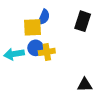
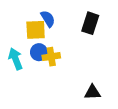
blue semicircle: (44, 17) -> (48, 19), turned -56
cyan arrow: (14, 54) -> (16, 59), turned 78

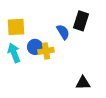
blue semicircle: (48, 19) -> (63, 32), moved
yellow square: (36, 30) -> (16, 27), moved

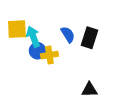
black rectangle: (81, 21) -> (89, 38), moved
cyan arrow: (14, 53) -> (33, 37), moved

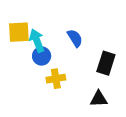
black rectangle: (89, 38) -> (106, 63), moved
yellow cross: (49, 55) -> (56, 79), moved

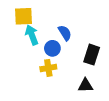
yellow square: (19, 32) -> (24, 16), moved
blue circle: (42, 56) -> (52, 48), moved

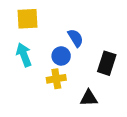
cyan arrow: (32, 35) -> (24, 55), moved
black triangle: (85, 86) -> (89, 98), moved

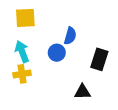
blue semicircle: (76, 38) -> (70, 36), turned 48
yellow cross: (56, 79) -> (22, 74), moved

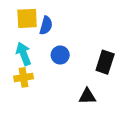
blue semicircle: (70, 36) -> (46, 25), moved

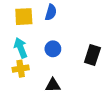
blue semicircle: (46, 25) -> (51, 12), moved
black triangle: (87, 96) -> (53, 85), moved

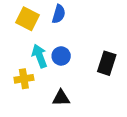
yellow square: (24, 17) -> (28, 19), turned 30
cyan arrow: (21, 48) -> (40, 56), moved

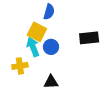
yellow square: (28, 19) -> (37, 32), moved
black rectangle: (107, 63) -> (89, 38), moved, turned 66

